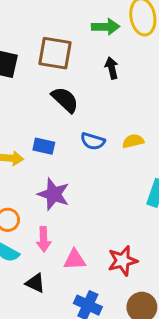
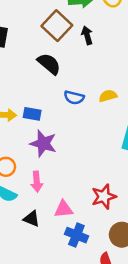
brown square: (55, 53) -> (57, 26), moved, turned 36
blue rectangle: (44, 146) -> (32, 114), moved
pink triangle: (75, 260) -> (64, 209), moved

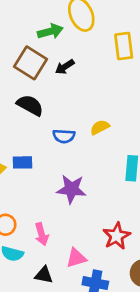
black arrow: (87, 35) -> (65, 67), turned -96
purple star: (43, 143) -> (71, 189), moved

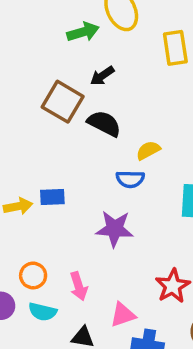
brown square: (30, 63) -> (63, 102), moved
black semicircle: (30, 105) -> (104, 124), moved
blue semicircle: (64, 136) -> (130, 179), moved

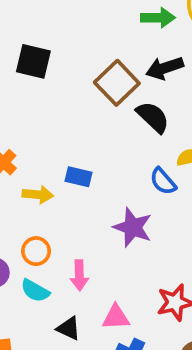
black arrow: (102, 76) -> (165, 68), size x1.4
blue semicircle: (130, 179) -> (163, 181), turned 32
yellow arrow: (18, 206) -> (38, 195), moved

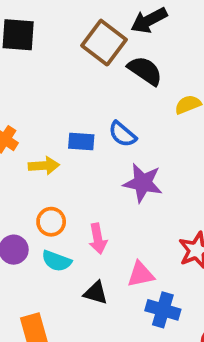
blue semicircle: (163, 181) -> (122, 134), moved

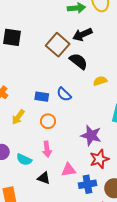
yellow arrow: (44, 166) -> (18, 117), moved, turned 126
purple star: (143, 183) -> (91, 135), moved
orange circle: (51, 222) -> (48, 121), moved
blue cross: (163, 310) -> (87, 184), moved, turned -30

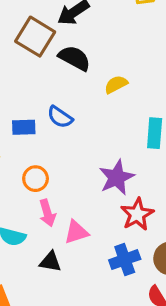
orange circle: (48, 121) -> (36, 179), moved
purple star: (91, 135) -> (117, 177), turned -30
pink triangle: (68, 170) -> (76, 232), moved

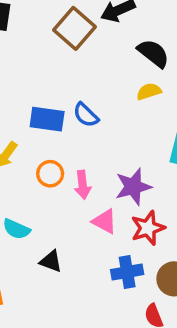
black semicircle: (74, 58) -> (153, 53), moved
blue rectangle: (24, 127) -> (47, 119), size x1.4
pink arrow: (47, 213) -> (83, 185), moved
pink triangle: (76, 232) -> (105, 221), moved, turned 36

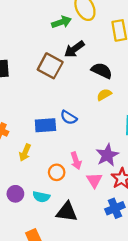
orange circle: (50, 174) -> (57, 172), moved
pink triangle: (105, 221) -> (94, 180), turned 42
black triangle: (51, 261) -> (67, 212), size x1.5

